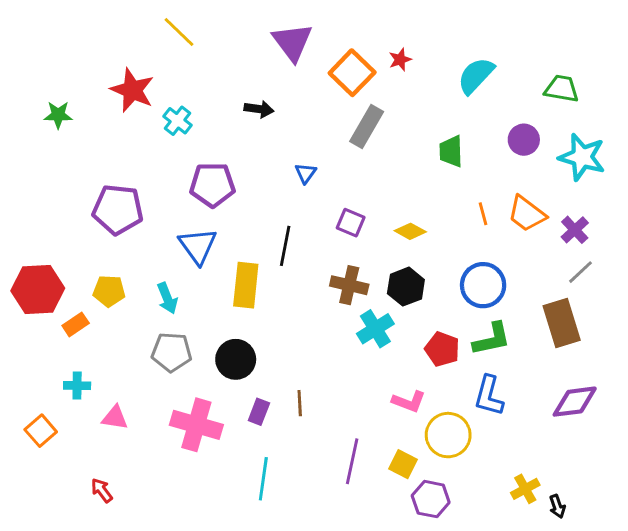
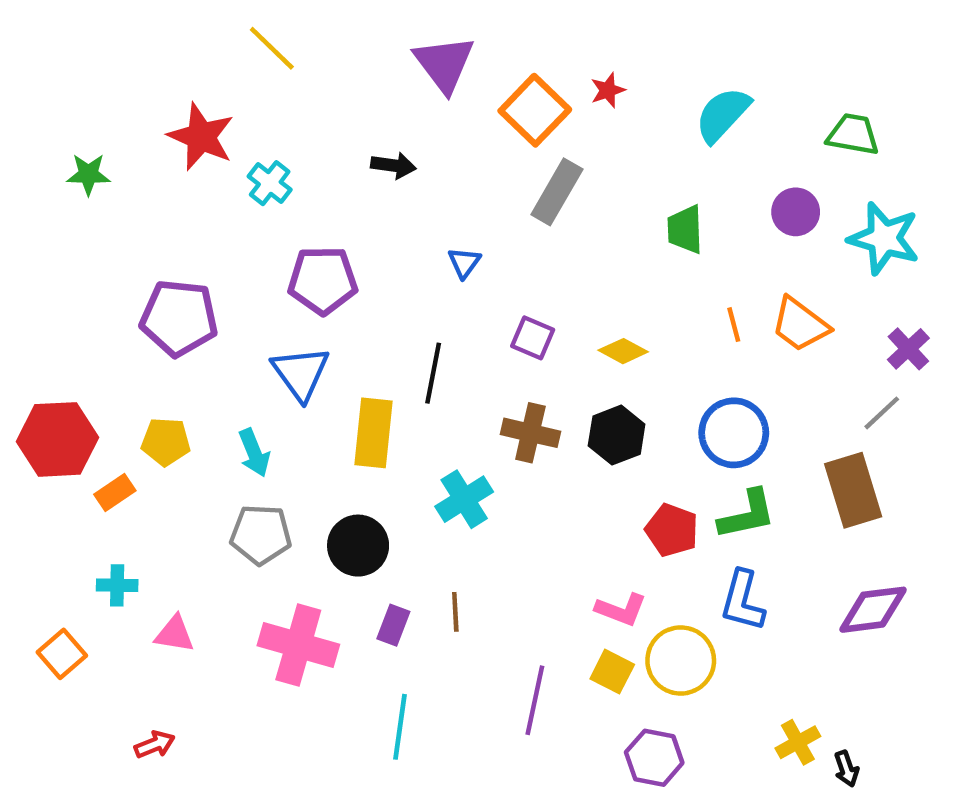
purple cross: (575, 230) -> (908, 349), moved
cyan cross: (375, 329) -> (464, 499), moved
yellow square: (403, 464) -> (612, 672), moved
red arrow: (102, 490) -> (155, 744), turned 105

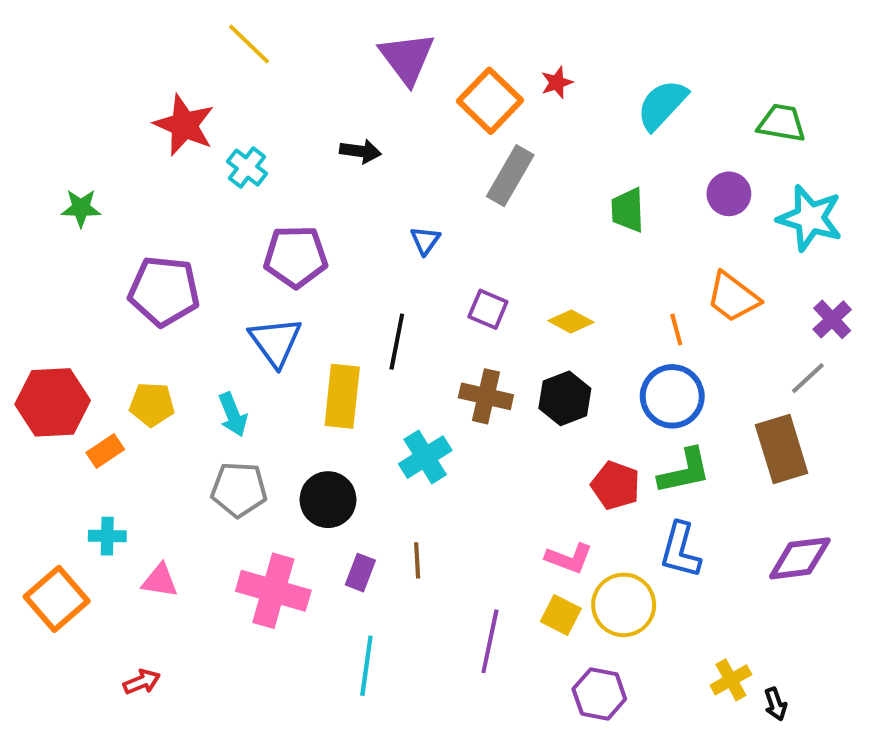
green star: (88, 174) -> (81, 208), moved
orange line: (734, 325) -> (676, 330), moved
orange square: (62, 654) -> (57, 599), size x1.4

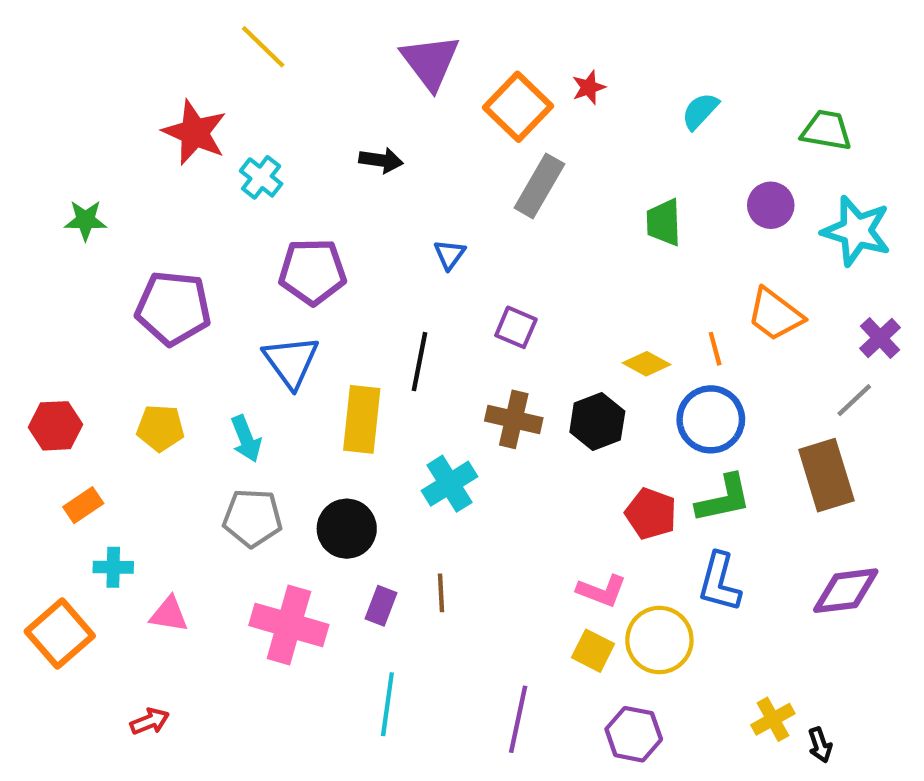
cyan semicircle: (662, 105) -> (700, 111), size x0.7
yellow diamond: (571, 321) -> (647, 364), moved
red hexagon: (53, 402) -> (55, 426), size x0.7
orange rectangle: (105, 451) -> (83, 505), moved
purple line: (490, 641) -> (518, 719), moved

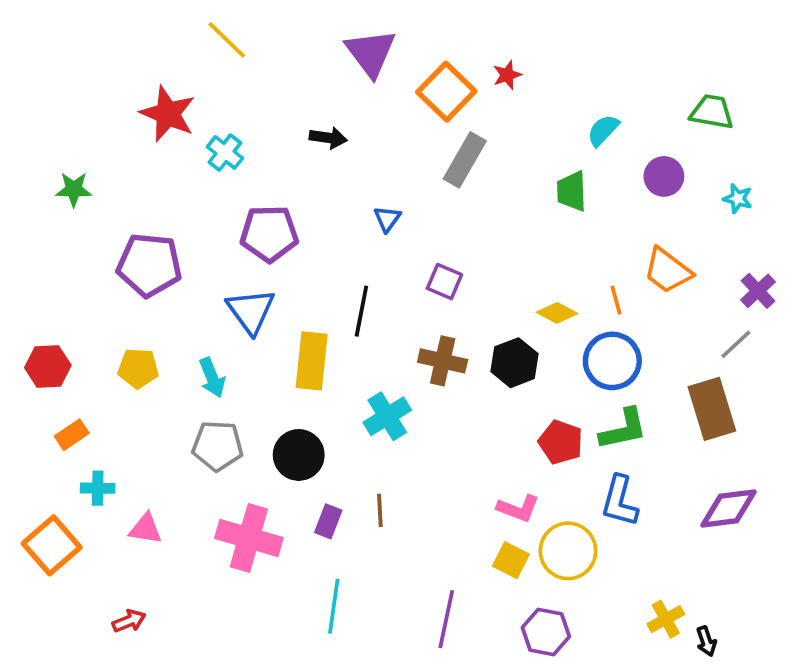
cyan semicircle: (700, 111) -> (603, 130), moved
cyan star: (856, 231) -> (738, 199), size x0.5

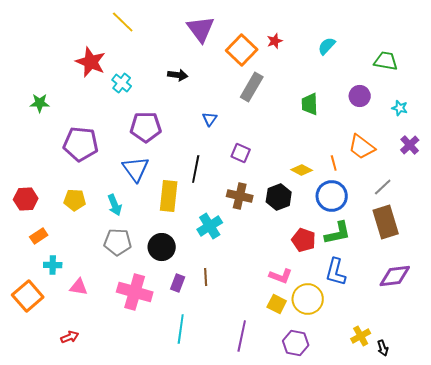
cyan semicircle: (603, 130) -> (327, 46), moved
purple cross: (758, 291) -> (410, 145), moved
gray line: (736, 344) -> (383, 187), moved

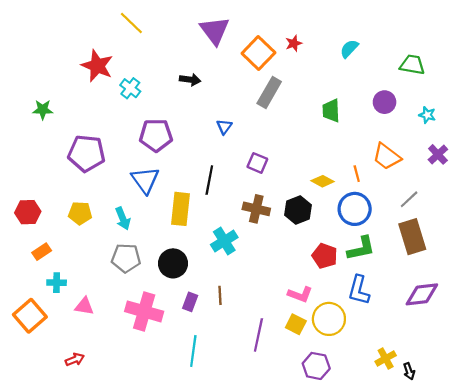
purple line: (242, 336) -> (258, 335), moved

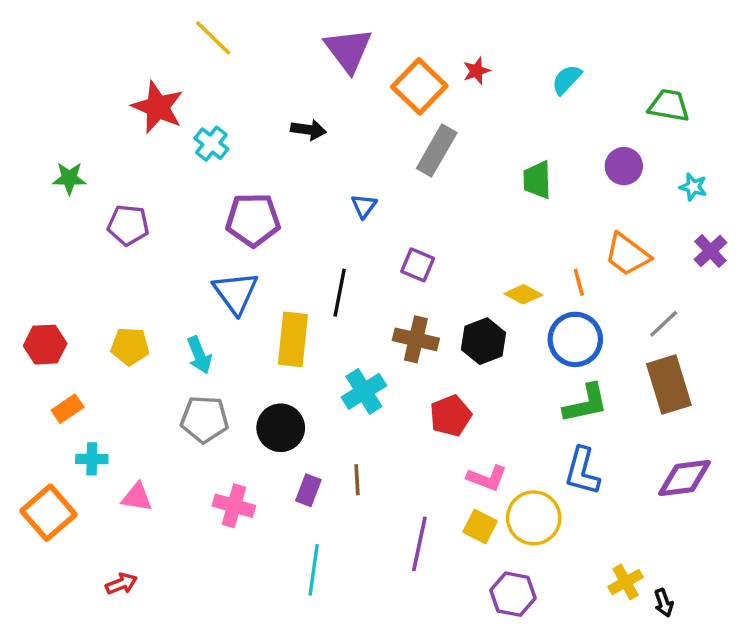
purple pentagon: (86, 153) -> (128, 225), moved, size x0.7
red pentagon: (325, 256) -> (451, 416), moved, turned 30
pink cross: (144, 311) -> (234, 506), size x0.7

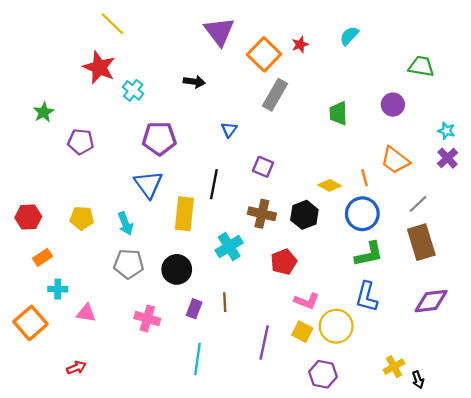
yellow line: (213, 38) -> (112, 24), moved
cyan semicircle: (567, 79) -> (349, 36), moved
green star: (69, 178) -> (44, 112), turned -30
cyan star: (693, 187) -> (446, 131), moved

